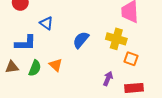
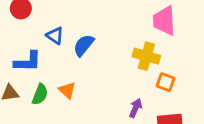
blue semicircle: (81, 40) -> (84, 45), moved

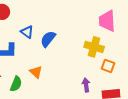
green semicircle: (40, 94) -> (16, 84), moved
purple arrow: (135, 108) -> (86, 85), turned -32

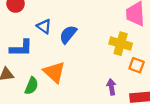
orange triangle: (36, 72) -> (54, 72), size x1.5

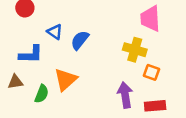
orange triangle: (54, 72) -> (65, 80), turned 35
purple arrow: (111, 87) -> (125, 95), size x1.5

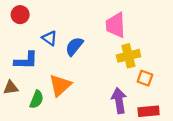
pink trapezoid: (150, 19) -> (116, 25), moved
yellow cross: (135, 50) -> (128, 56), turned -30

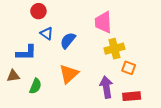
red circle: (20, 15) -> (38, 11), moved
orange triangle: (60, 85) -> (69, 74), moved

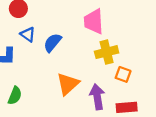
orange triangle: (69, 74) -> (68, 84), moved

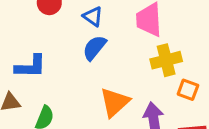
blue triangle: (28, 34) -> (93, 17), moved

